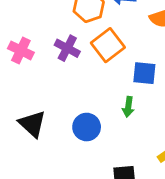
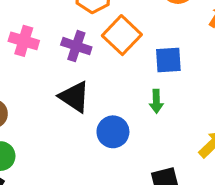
pink cross: (21, 50) -> (24, 41), moved
black triangle: (32, 124) -> (74, 97), moved

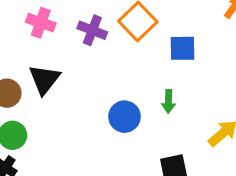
black triangle: (74, 97) -> (44, 79), moved, turned 32
green arrow: (156, 101) -> (168, 101), moved

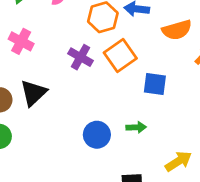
pink cross: (41, 23) -> (21, 41), moved
green arrow: (168, 101) -> (136, 127), turned -102

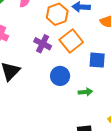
blue circle: (97, 135) -> (60, 76), moved

